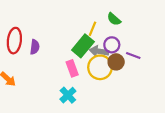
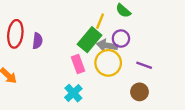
purple line: (133, 56) -> (144, 65), moved
brown circle: (116, 62) -> (139, 92), moved

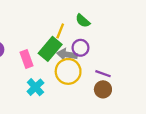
pink rectangle: (78, 64) -> (26, 59), moved
brown circle: (139, 92) -> (103, 89), moved
cyan cross: (73, 93) -> (35, 87), moved

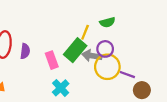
green semicircle: (83, 21) -> (107, 22), turned -56
yellow circle: (68, 71) -> (107, 67), moved
brown circle: (103, 89) -> (142, 90), moved

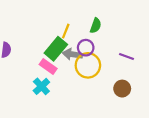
green semicircle: (107, 22) -> (96, 26), moved, turned -56
pink rectangle: (52, 60) -> (48, 66), moved, turned -35
purple line: (127, 75) -> (127, 57), moved

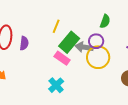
yellow line: (66, 31) -> (56, 26), moved
cyan cross: (41, 86) -> (56, 85), moved

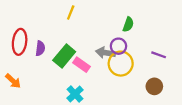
yellow line: (56, 26) -> (71, 12), moved
green rectangle: (69, 42) -> (64, 56), moved

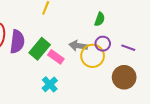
purple circle: (118, 46) -> (103, 44), moved
purple semicircle: (40, 48) -> (17, 42), size x1.6
brown circle: (154, 86) -> (124, 77), size x1.5

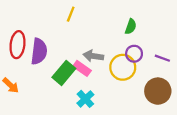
gray arrow: (78, 46) -> (93, 56), moved
green rectangle: (40, 49) -> (64, 73), moved
cyan cross: (50, 84) -> (85, 99), moved

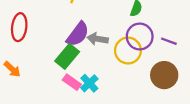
purple semicircle: (39, 51) -> (78, 34), moved, turned 30
purple circle: (134, 54) -> (140, 36), size x1.5
pink rectangle: (82, 68) -> (72, 82), moved

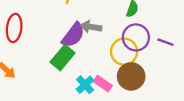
gray arrow: (98, 39) -> (91, 27), moved
brown circle: (164, 75) -> (131, 76), moved
pink rectangle: (72, 82) -> (103, 84), moved

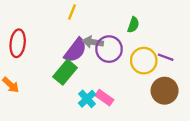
purple circle: (136, 37) -> (109, 49), moved
yellow circle: (124, 52) -> (144, 61), moved
brown circle: (131, 76) -> (165, 91), moved

